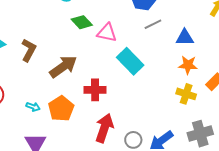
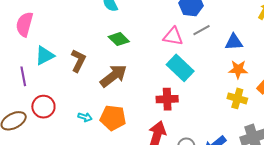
green diamond: (82, 22) -> (119, 39), moved
pink triangle: (107, 33) -> (173, 36), moved
red cross: (95, 90) -> (167, 99), moved
orange pentagon: (61, 109) -> (113, 118), turned -30

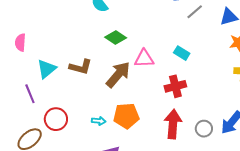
pink semicircle: (24, 24) -> (20, 42), size x0.7
pink triangle: (173, 36) -> (144, 59), moved
brown L-shape: (78, 61) -> (81, 67), turned 90
cyan rectangle: (180, 68) -> (182, 53), size x0.6

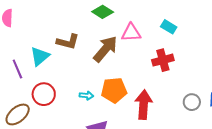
cyan triangle: (47, 69) -> (40, 56), moved
red arrow: (173, 124) -> (144, 105), moved

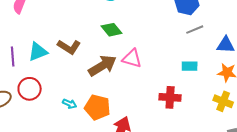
cyan rectangle: (169, 27) -> (190, 66), moved, turned -49
red cross: (163, 60) -> (170, 97), moved

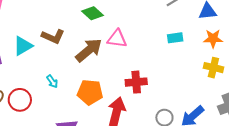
red circle: (30, 89) -> (20, 100), moved
red cross: (170, 97) -> (136, 82), moved
cyan arrow: (70, 104) -> (52, 81), moved, turned 40

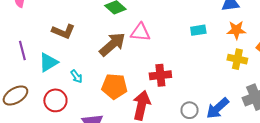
brown L-shape: (53, 36) -> (63, 31), moved
cyan triangle: (23, 46) -> (48, 62), moved
red circle: (20, 100) -> (55, 100), moved

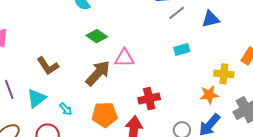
orange star: (236, 30) -> (209, 95), moved
brown L-shape: (63, 31) -> (48, 66), turned 40

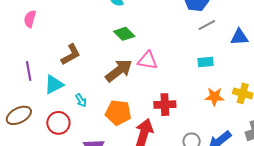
brown L-shape: (48, 66) -> (71, 55), turned -95
orange star: (209, 95) -> (214, 97), moved

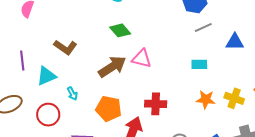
brown L-shape: (71, 55) -> (65, 47), turned 60

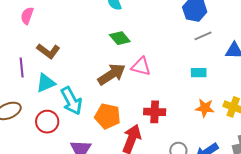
brown L-shape: (65, 47) -> (48, 51), moved
cyan arrow: (72, 94) -> (71, 101), size x2.0

